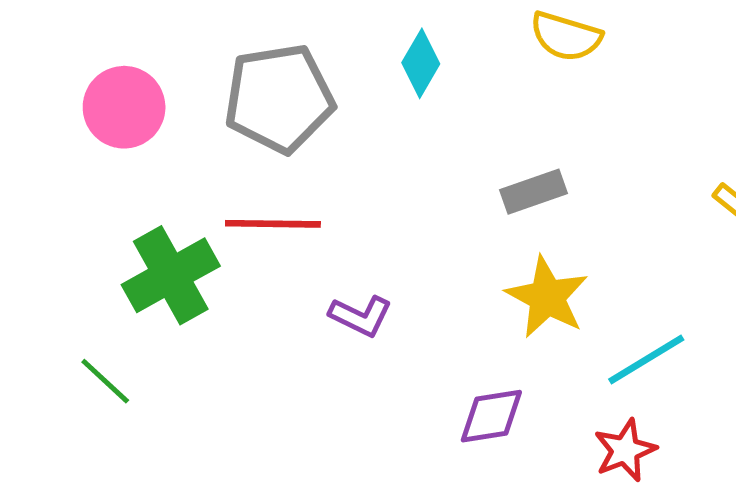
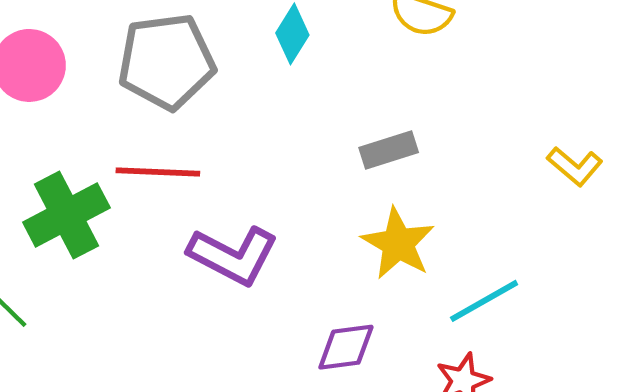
purple L-shape: (361, 316) -> (233, 255), size x1.6

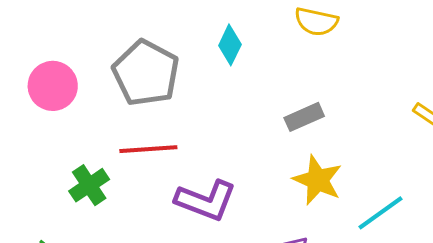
gray pentagon: (166, 62) -> (146, 73), turned -30
green cross: (66, 215) -> (89, 185), size x0.7

